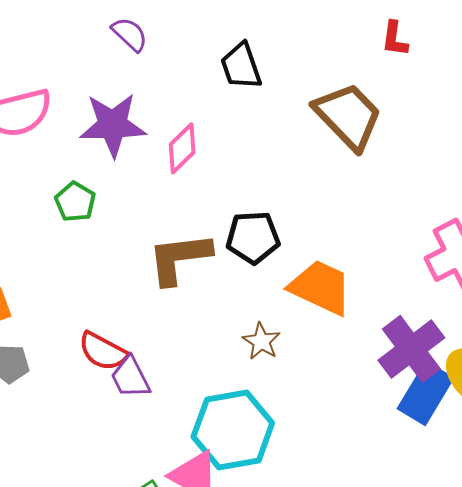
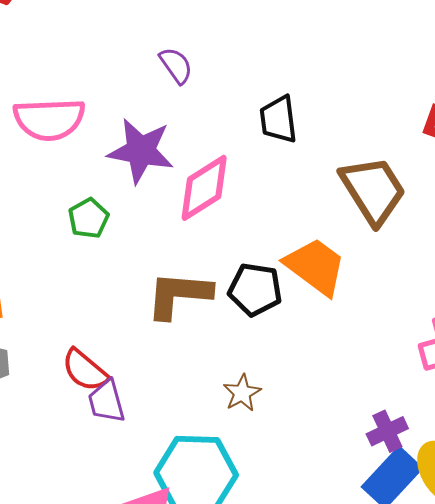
pink diamond: (182, 148) -> (204, 188), size x1.4
orange trapezoid: (321, 287) -> (315, 266), moved
purple cross: (411, 349) -> (387, 431), size x0.6

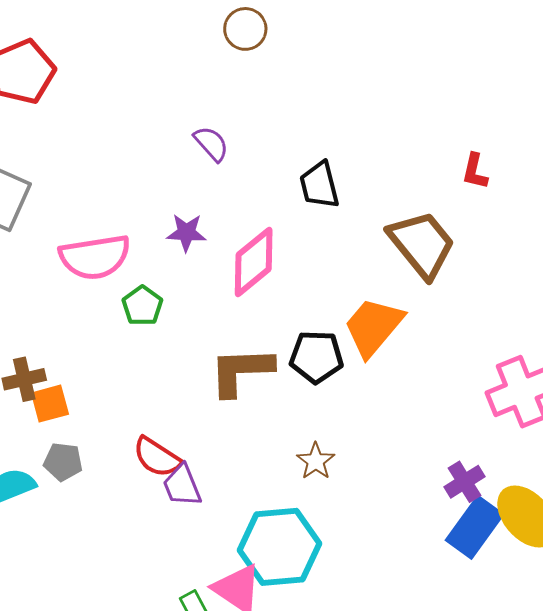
pink semicircle: (49, 119) -> (95, 257), moved
purple star: (141, 151) -> (186, 233), size x0.6
orange trapezoid: (315, 266) -> (373, 327), turned -80

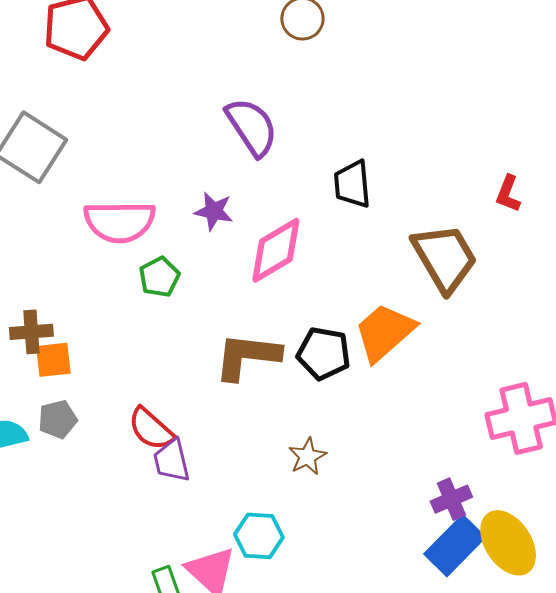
purple semicircle: (211, 144) -> (252, 127), size x1.6
gray pentagon: (63, 462) -> (58, 419), turned -30
cyan hexagon: (280, 547) -> (259, 536), size x0.6

